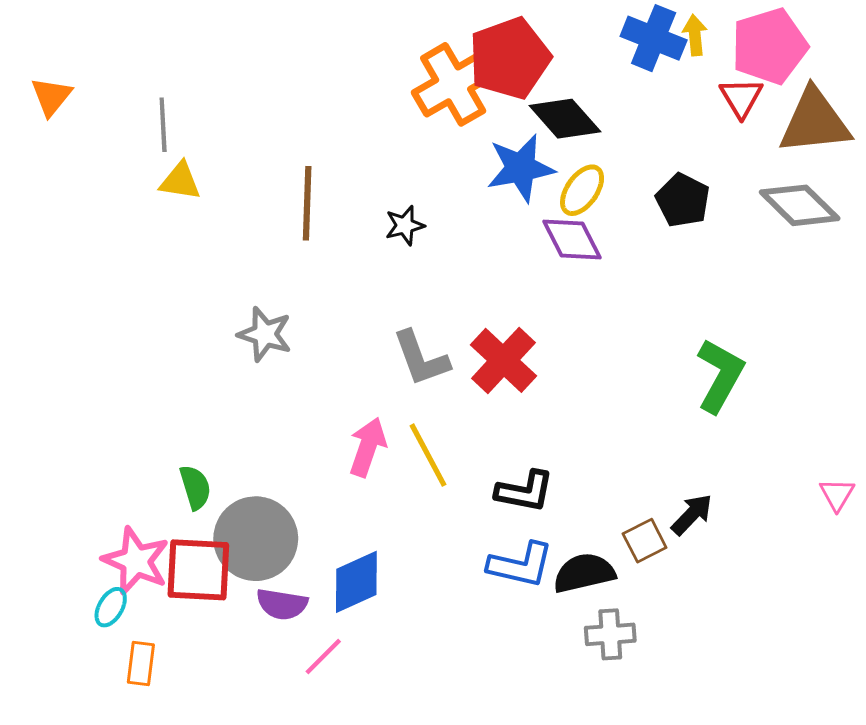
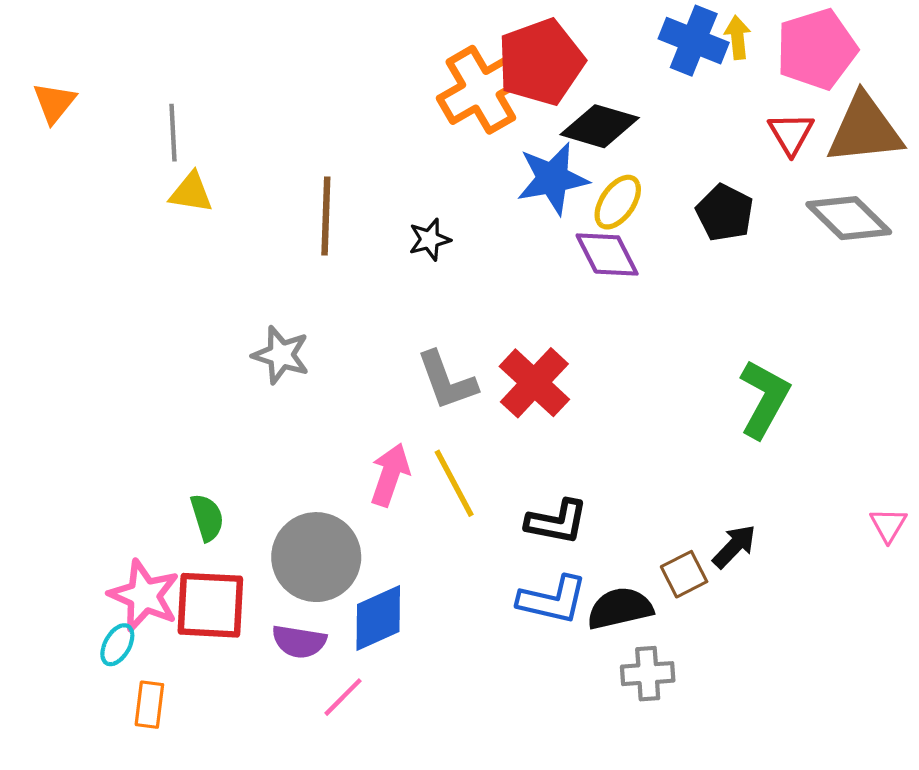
red triangle: (741, 98) -> (791, 134), moved
black diamond: (565, 119) -> (600, 126), turned -32
gray circle: (256, 539) -> (316, 557), moved

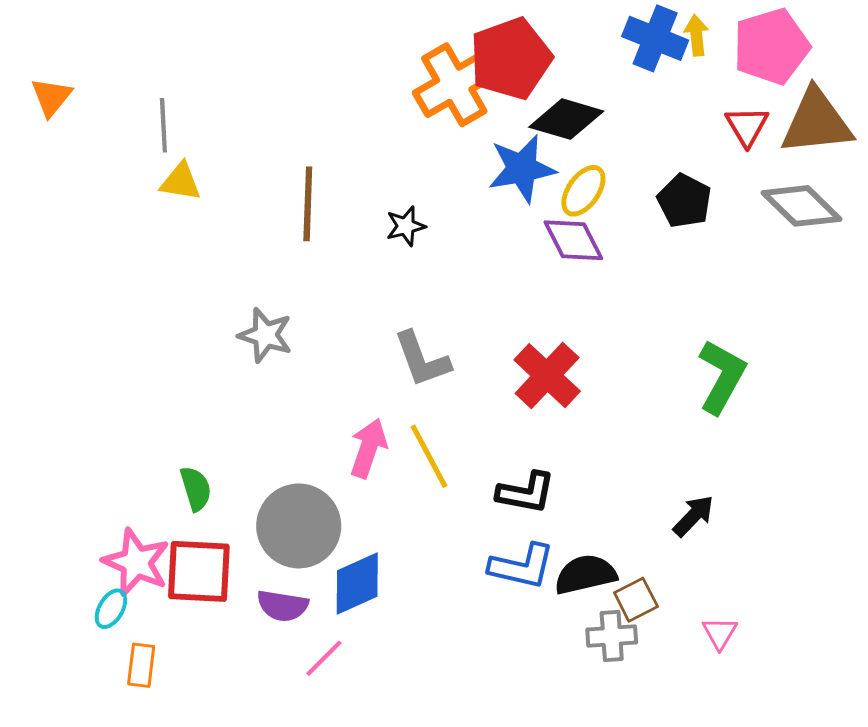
red cross: (534, 383) -> (547, 376), moved
pink triangle: (888, 525) -> (720, 633), moved
brown square: (684, 574) -> (636, 600), moved

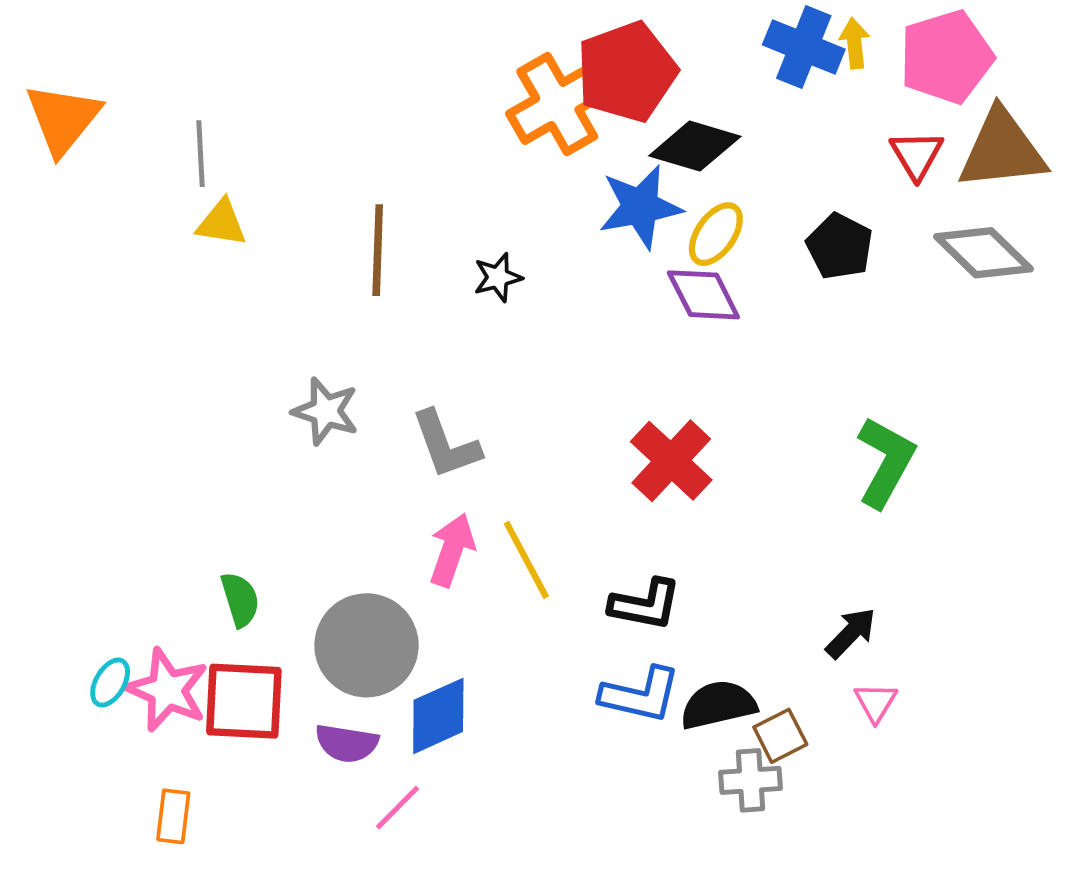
orange triangle: (51, 97) -> (63, 119), size x1.5
gray L-shape: (422, 359) -> (446, 445), moved
cyan ellipse: (111, 609) -> (110, 683), moved
pink triangle: (720, 633) -> (876, 702), moved

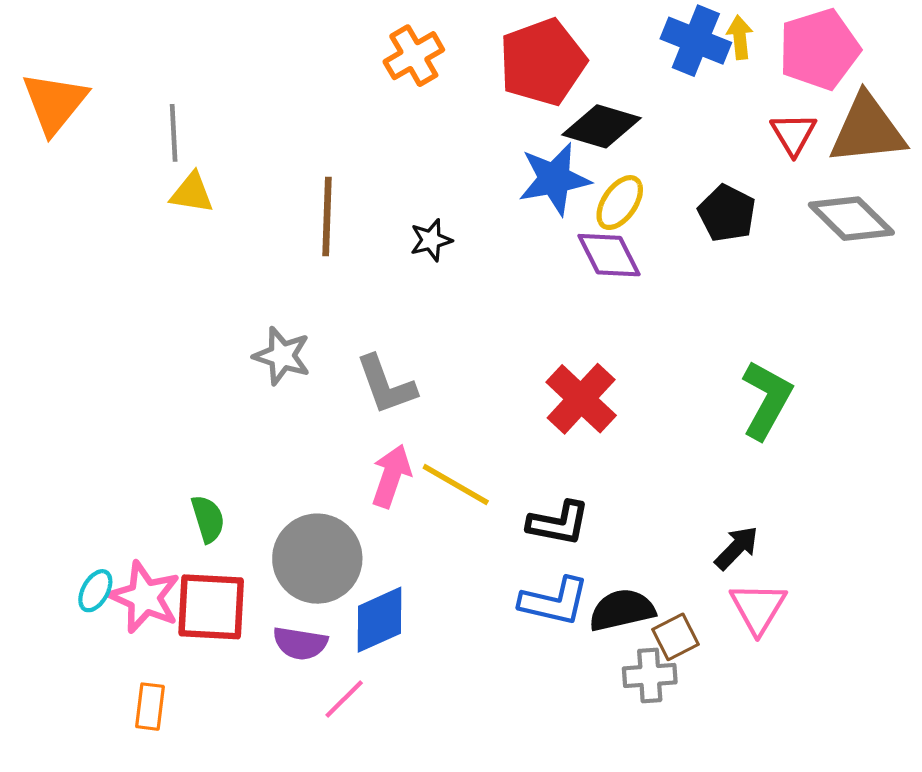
orange cross: (557, 104) -> (414, 56), moved, size x0.7
yellow line: (526, 560) -> (456, 485), turned -32
pink triangle: (876, 702) -> (758, 608), size x1.5

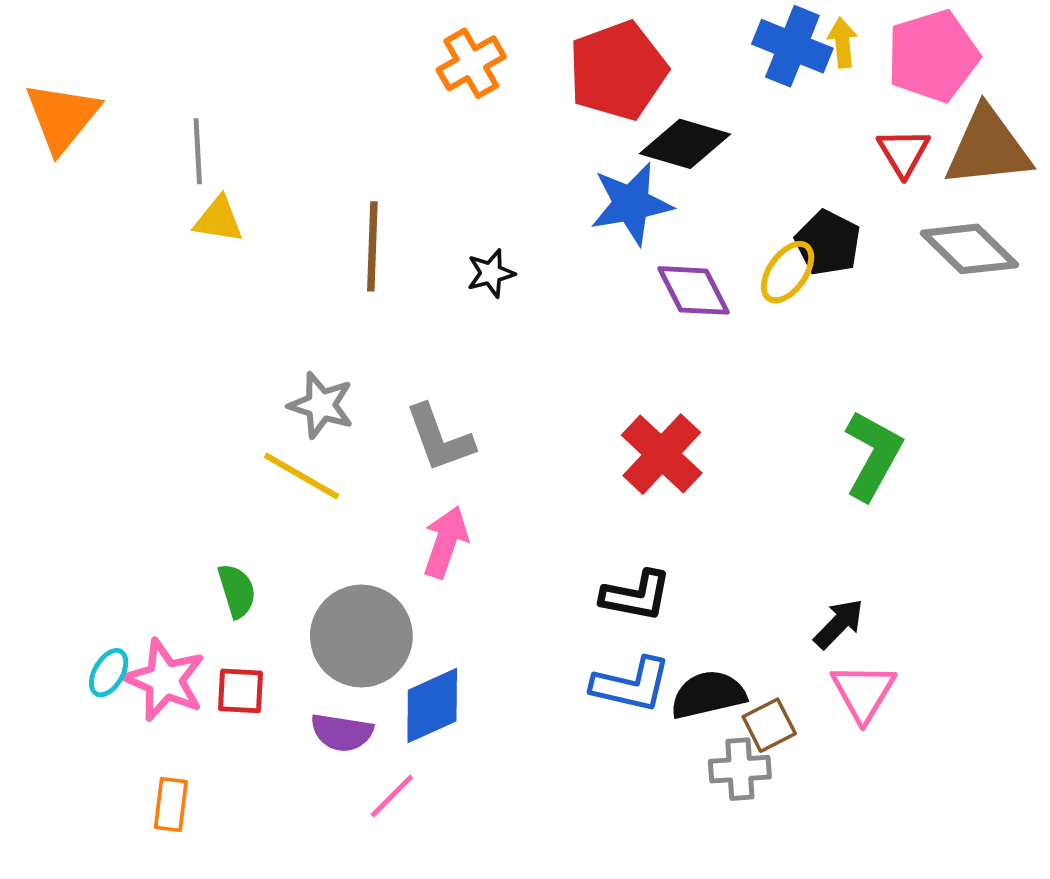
yellow ellipse: (620, 203) -> (788, 272), moved
yellow line: (456, 485) -> (302, 476), moved
red square: (211, 607) -> (240, 691), size x0.6

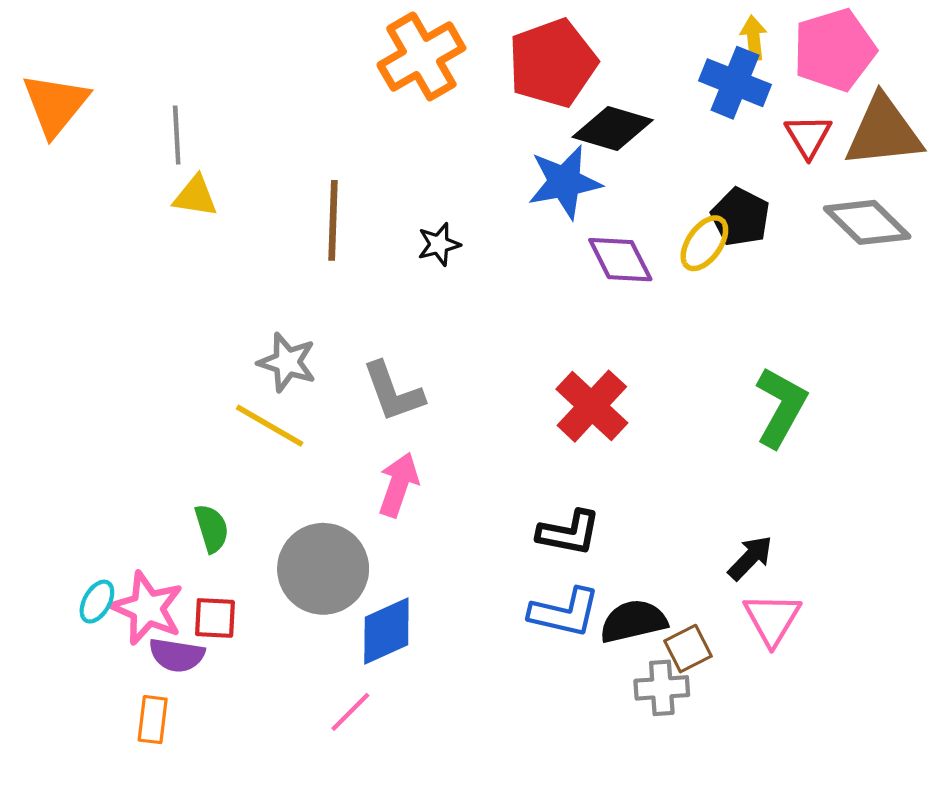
blue cross: (792, 46) -> (735, 83), moved
orange cross: (471, 63) -> (421, 56), size x1.4
purple semicircle: (342, 732) -> (177, 655), moved

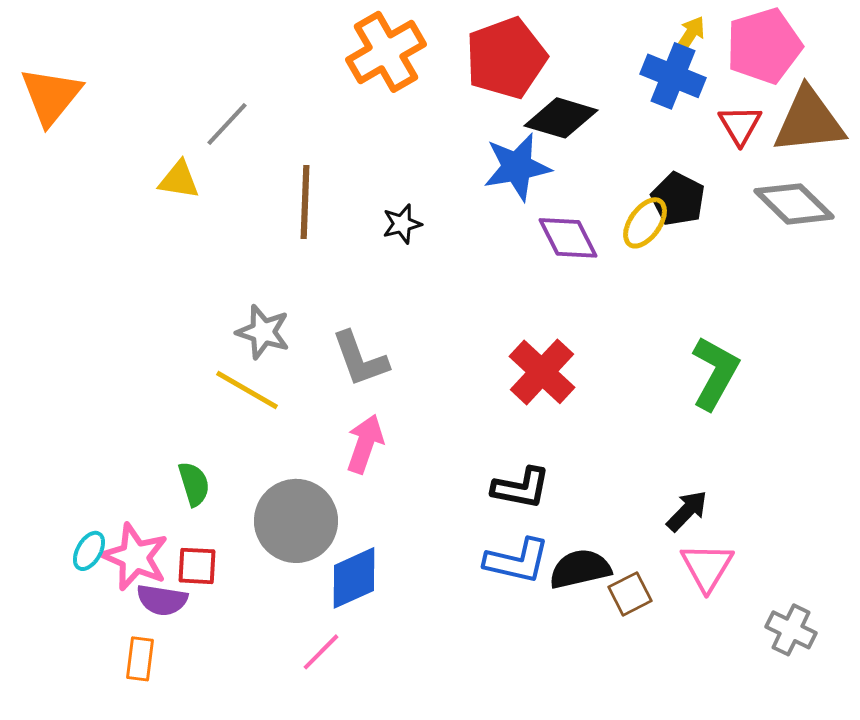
yellow arrow: (754, 38) -> (690, 35), turned 39
gray line: (177, 135) -> (227, 124), moved, turned 46
gray cross: (662, 688) -> (791, 630), moved, turned 30

